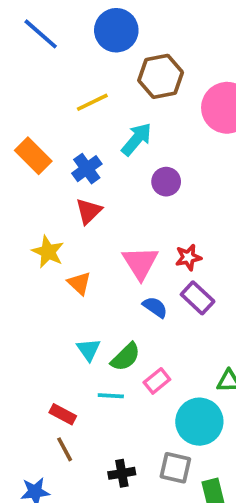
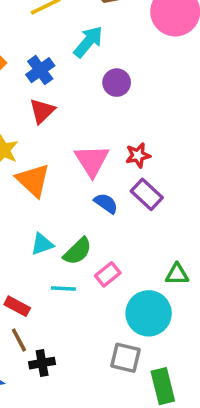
orange triangle: (79, 283) -> (33, 180), size x1.5
cyan triangle: (89, 350) -> (42, 244), turned 45
black cross: (122, 473) -> (42, 363), moved

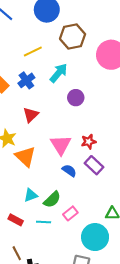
blue cross: (40, 70) -> (26, 80), moved
red rectangle: (17, 306) -> (16, 220), moved

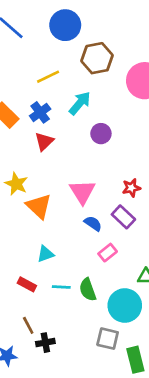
red triangle: (31, 115) -> (44, 142), moved
red star: (89, 142) -> (131, 188), moved
green semicircle: (52, 200) -> (88, 290), moved, turned 114
pink rectangle: (70, 213) -> (108, 253), moved

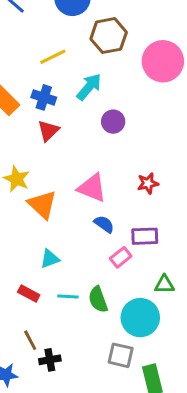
blue cross: (40, 112) -> (44, 97), turned -36
pink triangle: (82, 192) -> (92, 188), turned -36
purple rectangle: (123, 217) -> (145, 236), moved, turned -45

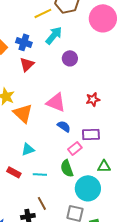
yellow line: (53, 57) -> (43, 13), moved
green semicircle: (98, 299) -> (67, 168), moved
brown line: (30, 340) -> (42, 203), moved

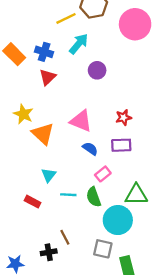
purple rectangle: (91, 134) -> (121, 145), moved
cyan triangle: (28, 149) -> (49, 175), turned -32
green triangle: (104, 166) -> (136, 195), size x1.5
cyan line: (40, 174) -> (68, 195), moved

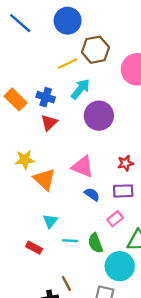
purple circle: (97, 70) -> (99, 116), size x1.6
yellow star: (23, 114) -> (25, 160), turned -30
pink rectangle: (103, 174) -> (115, 219), moved

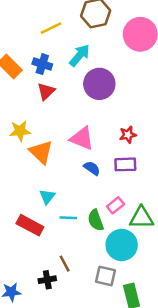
yellow line: (68, 64) -> (51, 28), moved
pink rectangle: (115, 219) -> (115, 205), moved
red rectangle: (34, 248) -> (30, 225), size x1.5

